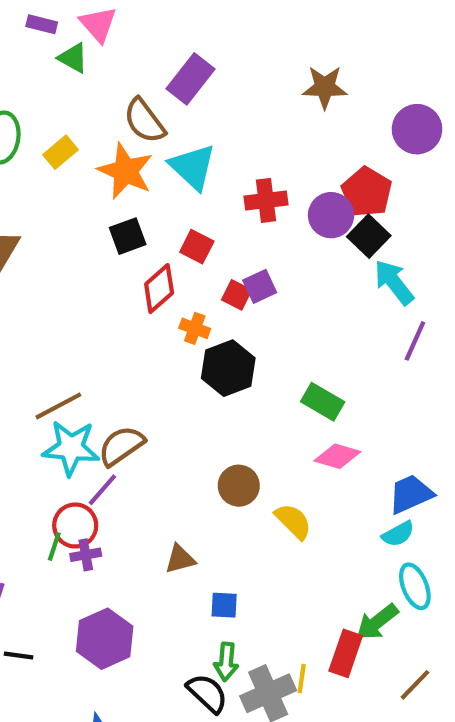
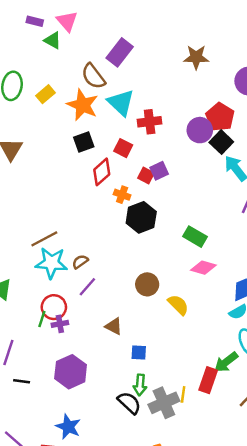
red cross: (266, 200) -> (150, 122), moved
brown semicircle: (121, 446) -> (80, 262), size x0.6
purple line: (102, 490) -> (87, 287), moved
brown triangle: (180, 559) -> (114, 326), turned 42

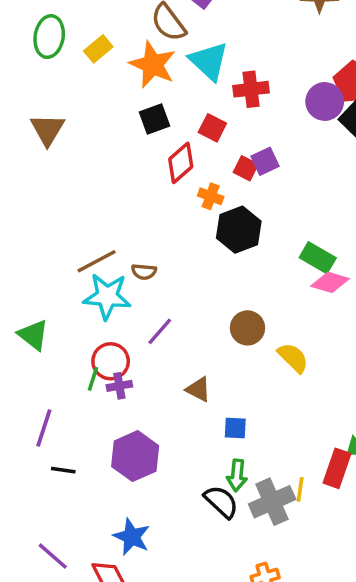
brown semicircle: (80, 262) -> (144, 272), moved, turned -140
pink diamond: (203, 268) -> (330, 282), moved

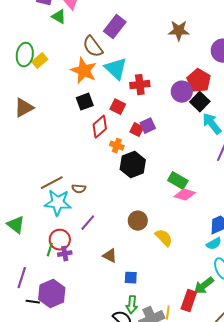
yellow rectangle: (98, 49) -> (40, 61), moved
brown triangle: (47, 130) -> (24, 108), turned 30
purple hexagon: (135, 456) -> (52, 294), moved

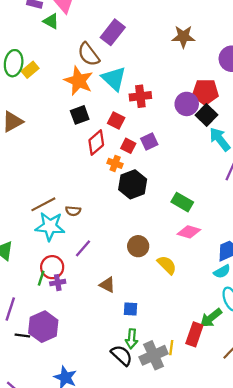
red pentagon: (199, 81) -> (205, 92), turned -30
red square: (137, 130) -> (128, 146), moved
pink diamond: (185, 195) -> (189, 232), moved

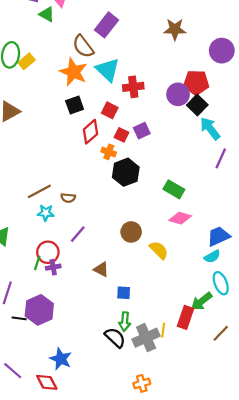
cyan star: (50, 226) -> (46, 213), size x0.6

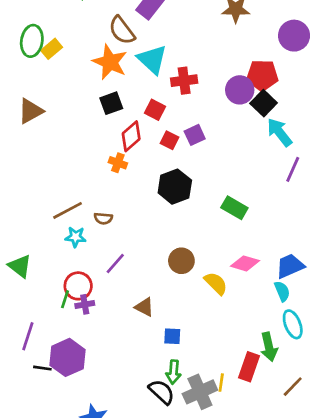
orange cross: (109, 152) -> (118, 163), moved
pink diamond: (180, 218) -> (245, 263), moved
cyan semicircle: (212, 257) -> (282, 291), turned -84
green arrow: (202, 301) -> (269, 347), turned -65

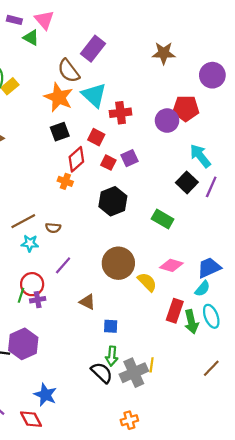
black square: (264, 103) -> (187, 182), moved
brown circle: (181, 261) -> (118, 263), size x1.5
cyan semicircle: (282, 291) -> (202, 289), turned 63
green arrow: (269, 347) -> (191, 322), moved
red rectangle: (249, 367) -> (175, 311), moved

